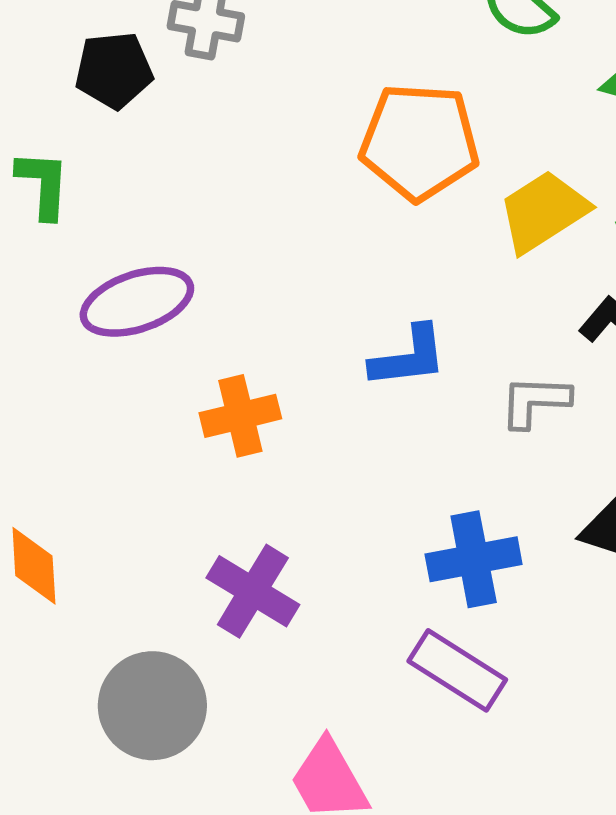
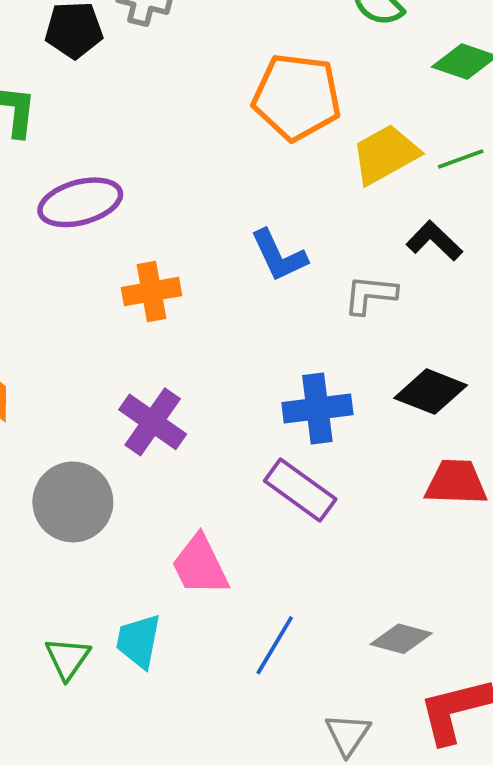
blue L-shape: (409, 357) -> (279, 256), turned 68

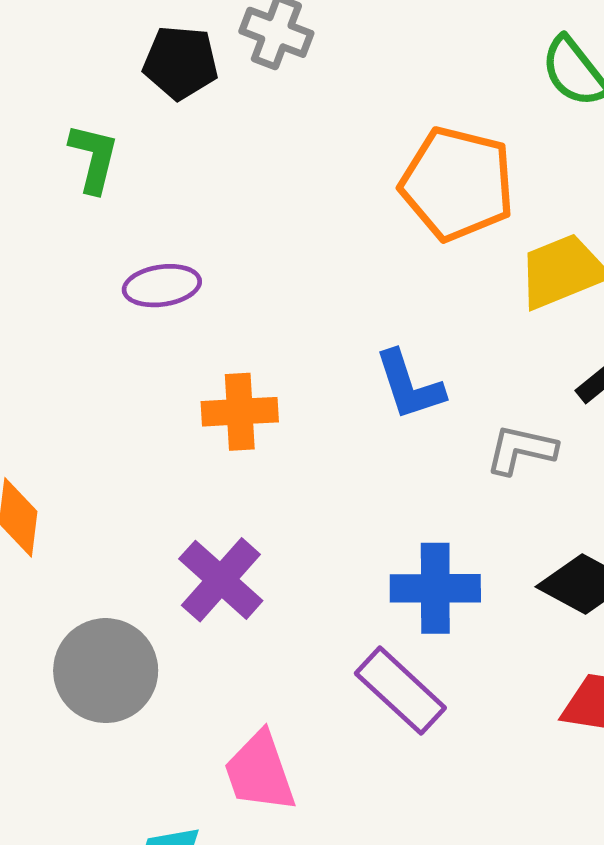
purple ellipse: (80, 202) -> (162, 286), size x0.7

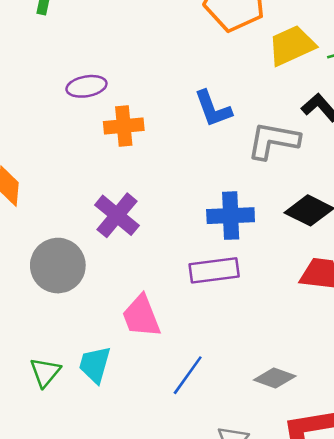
purple ellipse: (162, 286) -> (86, 86), moved
gray L-shape: (521, 450) -> (273, 141), size x1.4
purple rectangle: (400, 691) -> (214, 270), turned -48

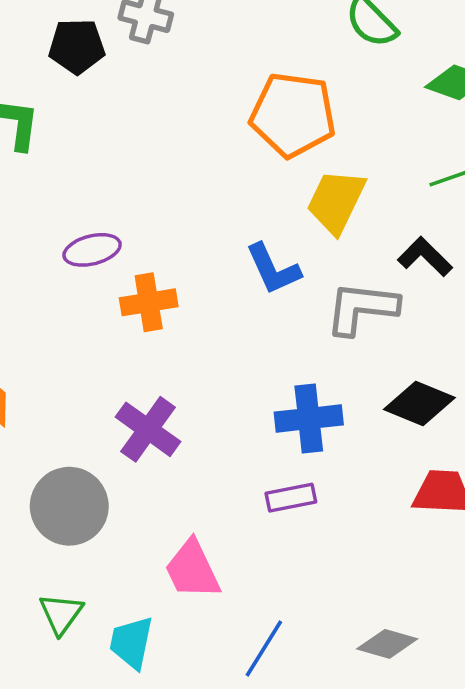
yellow trapezoid: (292, 46) -> (336, 201), moved, turned -36
purple rectangle: (214, 270) -> (291, 498), size x0.7
green triangle: (45, 372) -> (61, 614), moved

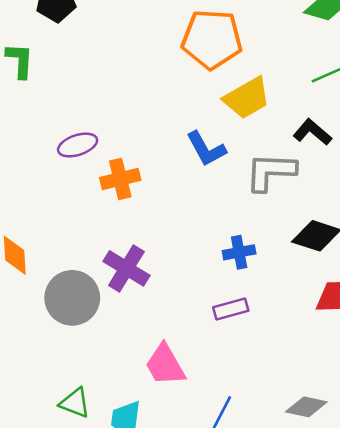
yellow trapezoid: (336, 201) -> (247, 98), turned -141
blue cross: (309, 418) -> (239, 252), size x0.7
gray circle: (69, 506) -> (72, 298), moved
green triangle: (61, 614) -> (75, 403), turned -40

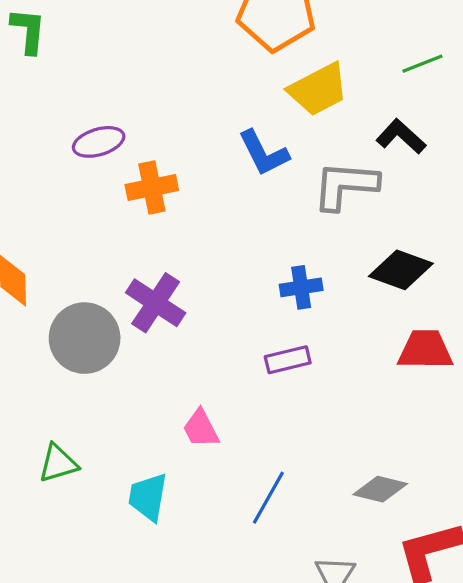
pink trapezoid: (165, 365) -> (201, 429), size x0.7
green triangle: (75, 403) -> (58, 463), moved, turned -40

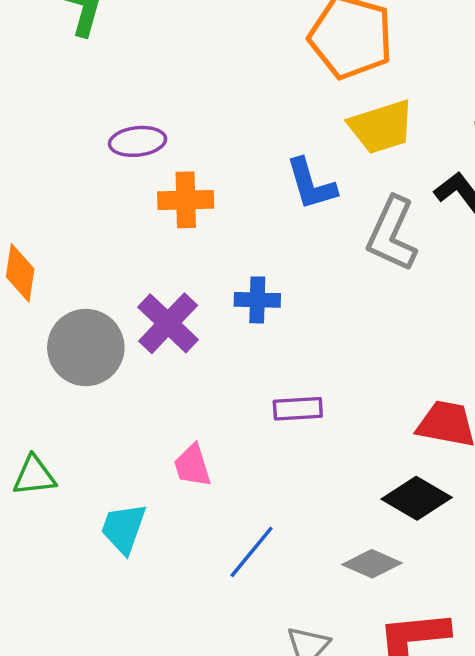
gray L-shape: (345, 185) -> (392, 234), turned -80
black diamond: (401, 270) -> (417, 498), moved
blue cross: (301, 287) -> (257, 300), moved

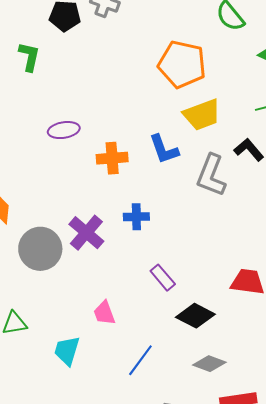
orange cross: (186, 200) -> (112, 158), moved
purple rectangle: (298, 409) -> (163, 278), turned 56
black diamond: (417, 498) -> (195, 316), moved

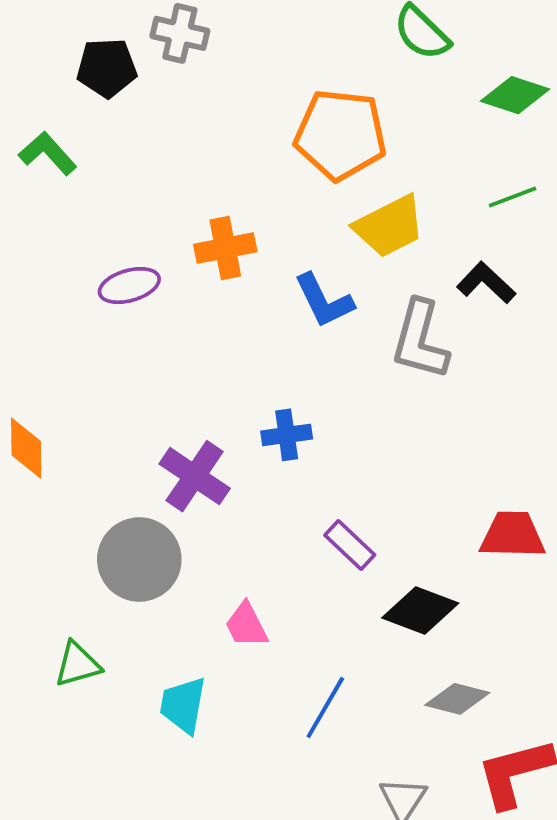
green L-shape: (29, 57) -> (48, 153), turned -48
orange cross: (112, 158) -> (225, 248), moved
gray circle: (40, 249) -> (139, 560), moved

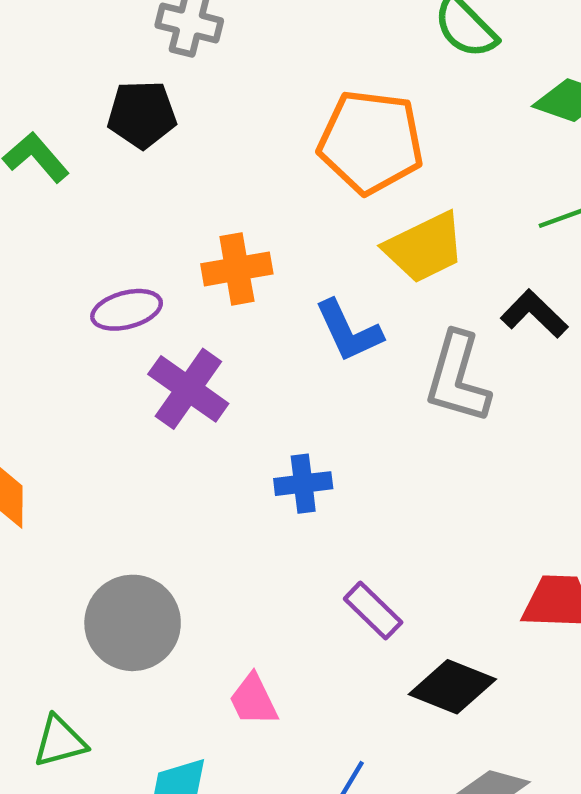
black pentagon: (107, 68) -> (142, 114), moved
purple cross: (195, 476) -> (188, 389), moved

